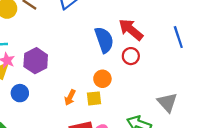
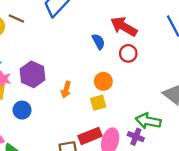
blue semicircle: (104, 40) -> (98, 42), size x0.6
orange arrow: (70, 97) -> (66, 90), moved

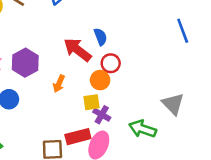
red arrow: (124, 27) -> (78, 50), moved
red circle: (128, 53) -> (111, 63), moved
purple cross: (136, 137) -> (102, 115), moved

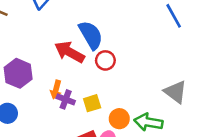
blue semicircle: (100, 37) -> (91, 35), size x1.6
orange circle: (100, 80) -> (119, 119), moved
purple cross: (102, 115) -> (66, 99), moved

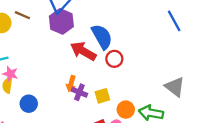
purple hexagon: (18, 73) -> (61, 21), moved

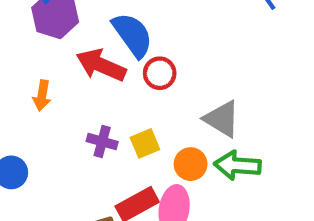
orange arrow: (71, 84) -> (42, 95), moved
gray triangle: (175, 87) -> (222, 119), moved

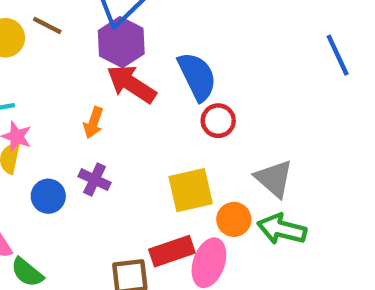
red arrow: (101, 65) -> (131, 84), moved
purple cross: (102, 142) -> (95, 180), moved
yellow square: (145, 143) -> (191, 190), size x1.5

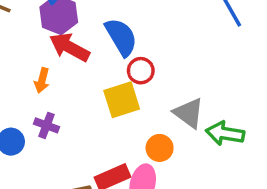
yellow square: (191, 190) -> (122, 100), moved
green arrow: (282, 229) -> (225, 133), moved

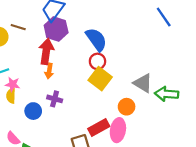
red arrow: (69, 47) -> (46, 52), moved, turned 75
red circle: (141, 71) -> (97, 61), moved
yellow square: (122, 100) -> (100, 79), turned -30

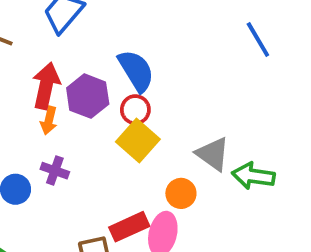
purple hexagon: (56, 29) -> (88, 96), moved

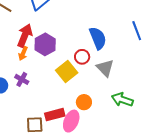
blue semicircle: (136, 71) -> (98, 38), moved
red circle: (135, 110) -> (82, 57), moved
gray triangle: (213, 154) -> (105, 68), moved

